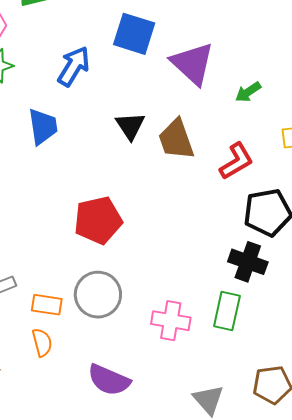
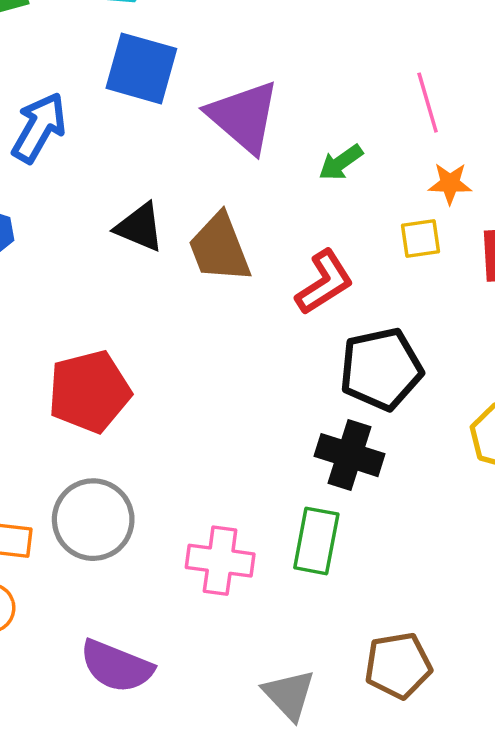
black triangle: (130, 126) -> (140, 227), turned -32

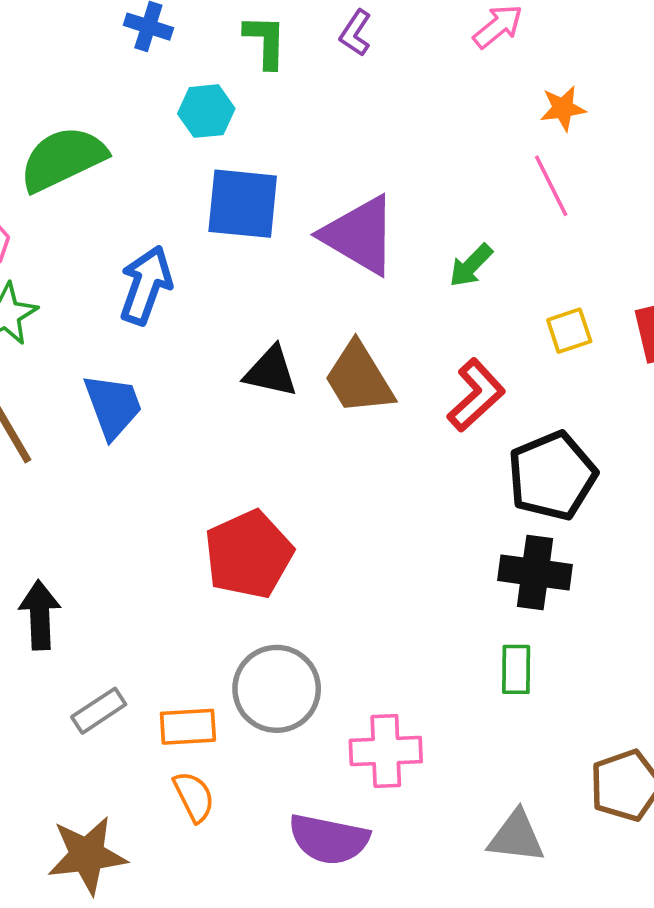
orange star: (450, 183) -> (563, 108), moved
green rectangle: (316, 541) -> (516, 669), size x0.7
pink cross: (220, 561) -> (386, 751), moved
gray triangle: (289, 695) -> (516, 837), turned -30

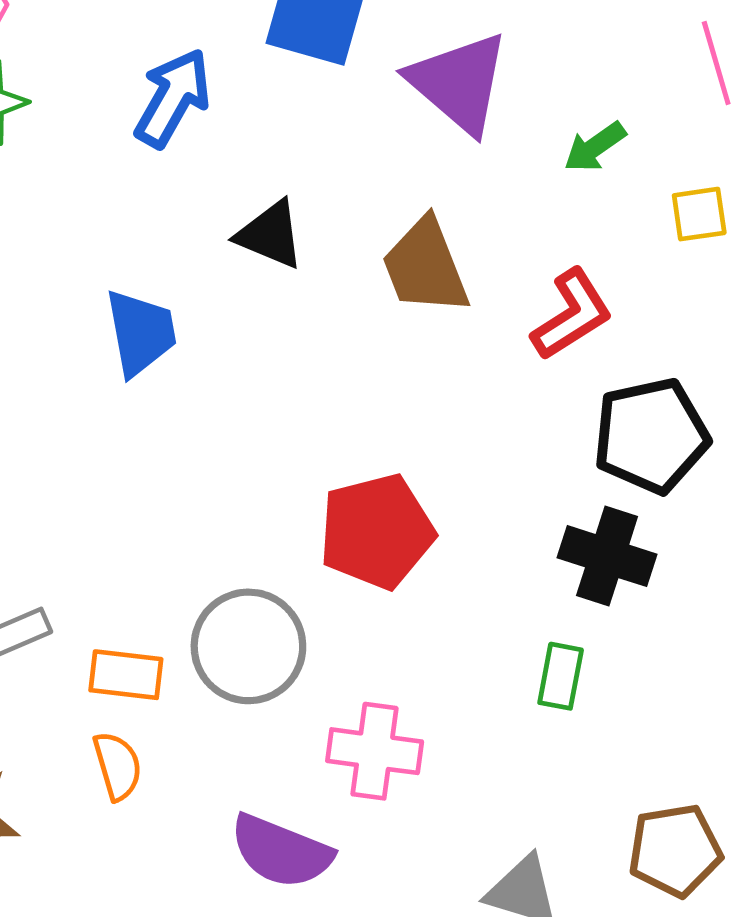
yellow square: (569, 331) -> (699, 214), moved
black triangle: (271, 372) -> (270, 235), moved
blue trapezoid: (113, 406) -> (141, 333), moved
red pentagon: (249, 554) -> (377, 531), moved

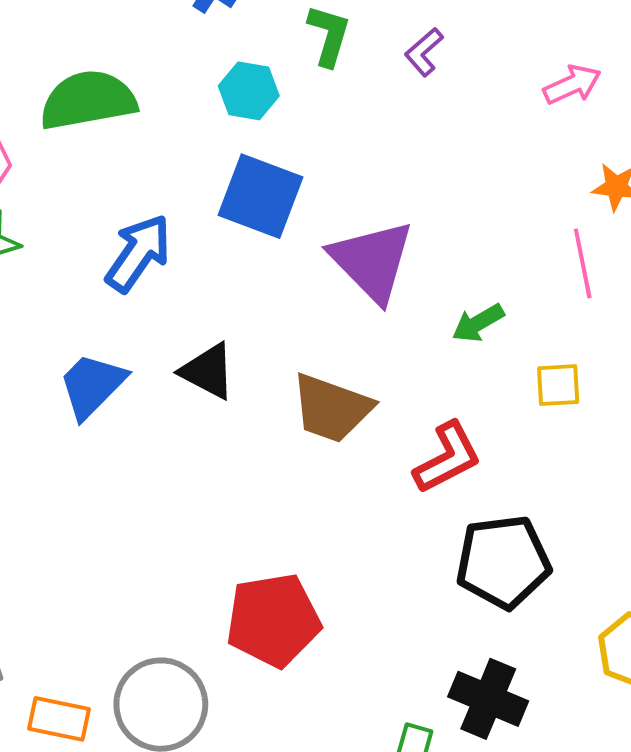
brown trapezoid: (425, 266) -> (332, 408), turned -54
blue trapezoid: (141, 333) -> (92, 385), moved, turned -130
black cross: (607, 556) -> (488, 699), moved

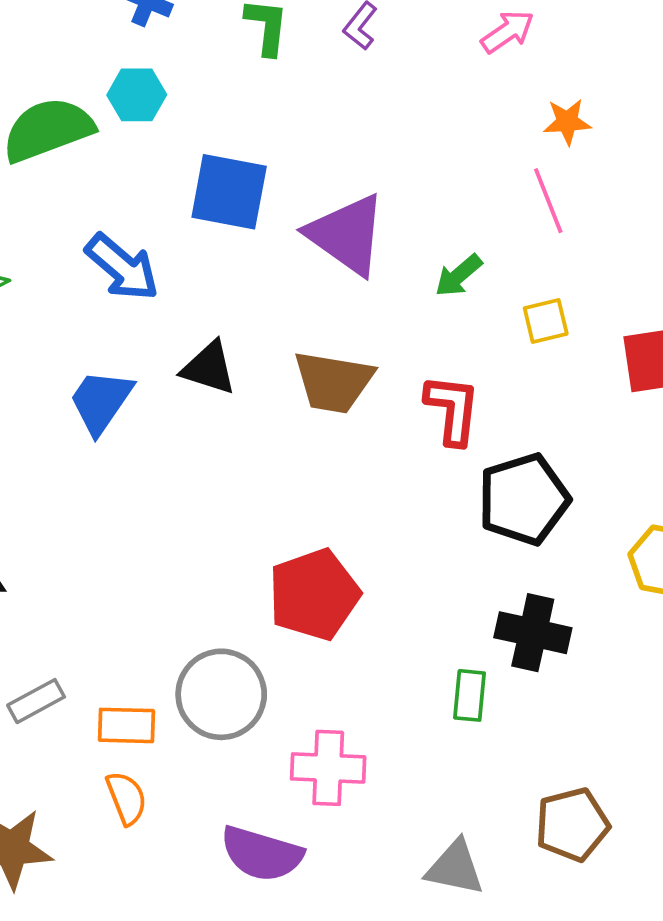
cyan hexagon: (249, 91) -> (137, 95), moved
blue arrow: (138, 253) -> (122, 267), turned 106
red L-shape: (447, 458) -> (452, 409), turned -46

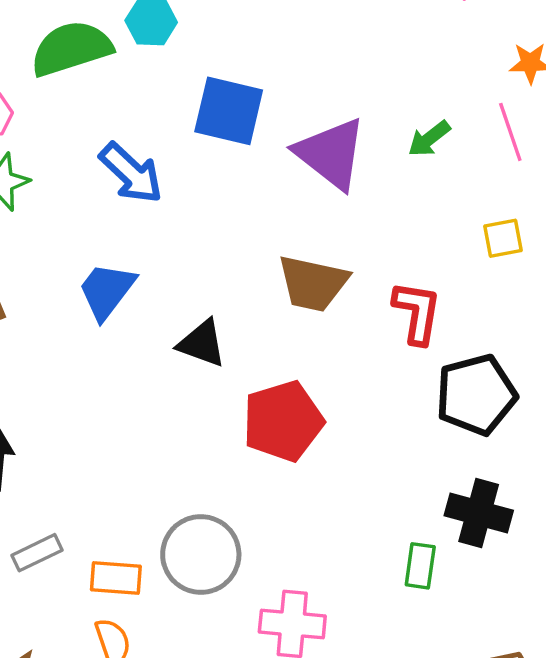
green arrow: (459, 276) -> (429, 139), moved
black triangle: (209, 368) -> (202, 343), moved
red pentagon: (314, 594) -> (283, 421), moved

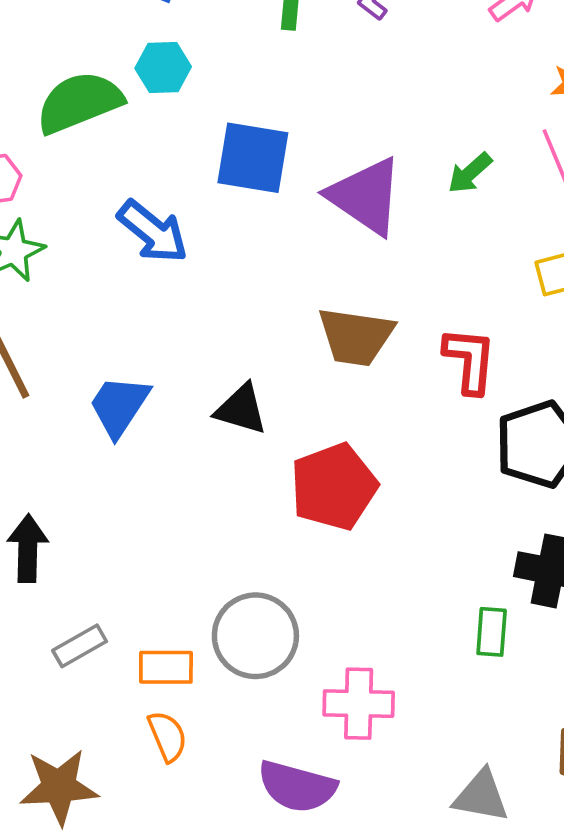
blue trapezoid: (107, 291) -> (119, 406), moved

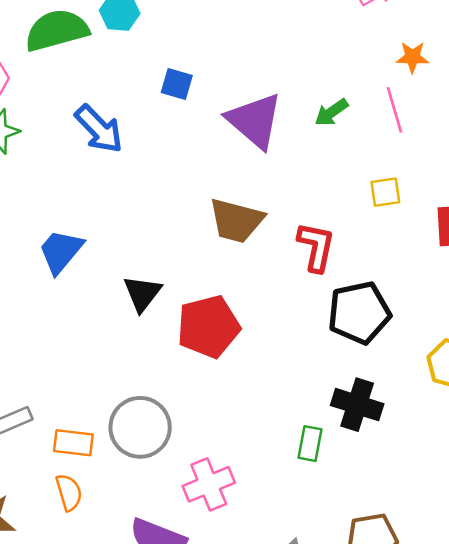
blue square: (253, 158) -> (177, 84), size x0.6
black triangle: (241, 409) -> (142, 293), moved, turned 45
pink cross: (359, 704) -> (209, 484), turned -30

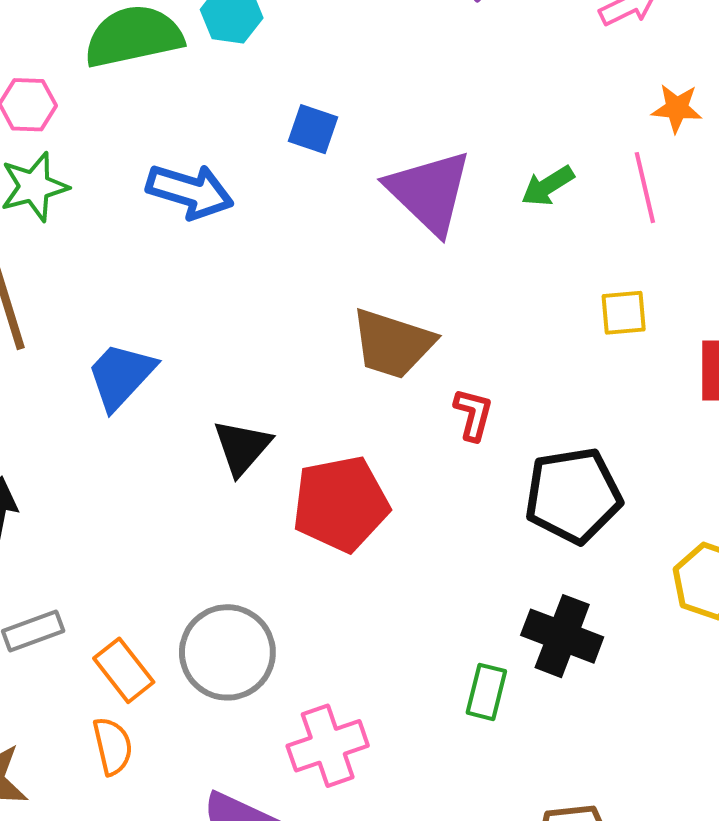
blue arrow: (99, 129) -> (190, 191), turned -32
red L-shape: (316, 247) -> (473, 414), moved, size x0.7
orange rectangle: (73, 443) -> (124, 670), turned 42

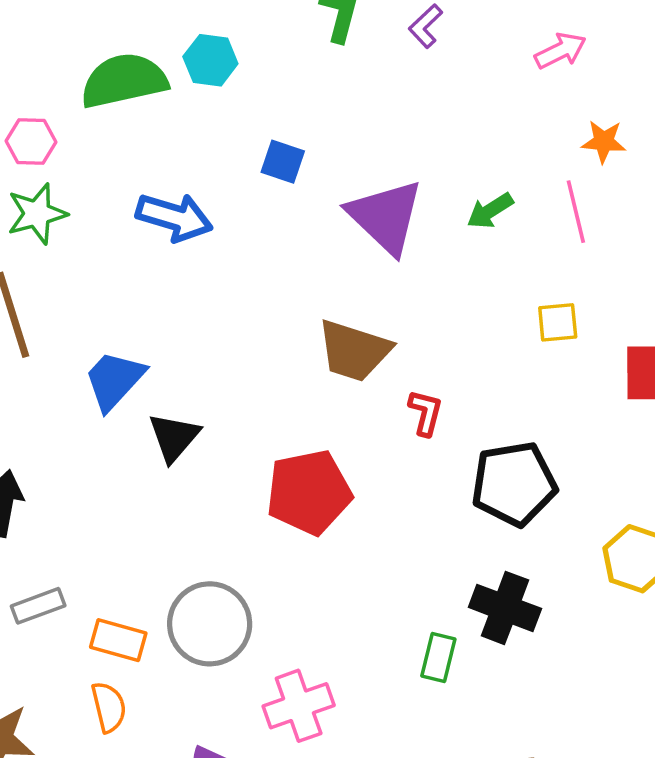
black triangle: (242, 447) -> (174, 437), moved
orange rectangle: (124, 670) -> (118, 640), turned -36

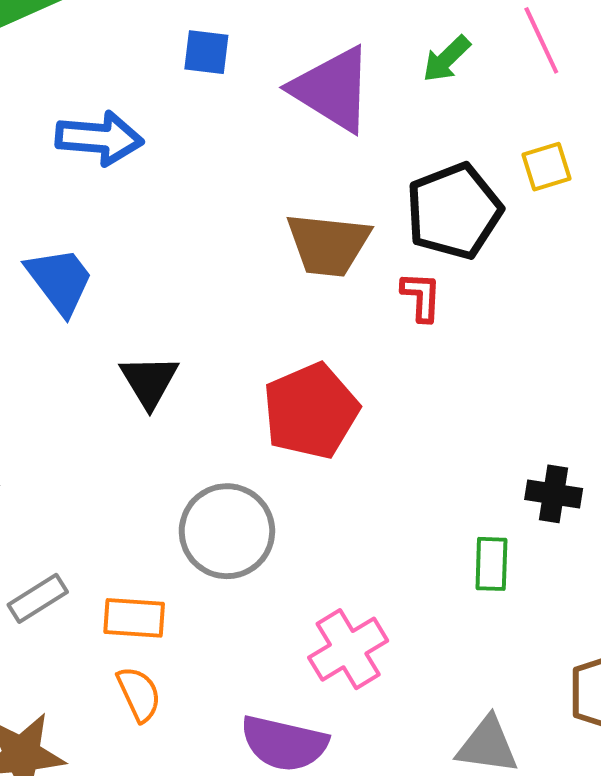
blue trapezoid: (114, 380) -> (60, 281), moved, turned 112
black pentagon: (514, 484) -> (454, 211), moved
black cross: (505, 608) -> (554, 494), size x0.7
gray circle: (210, 624) -> (227, 531), moved

